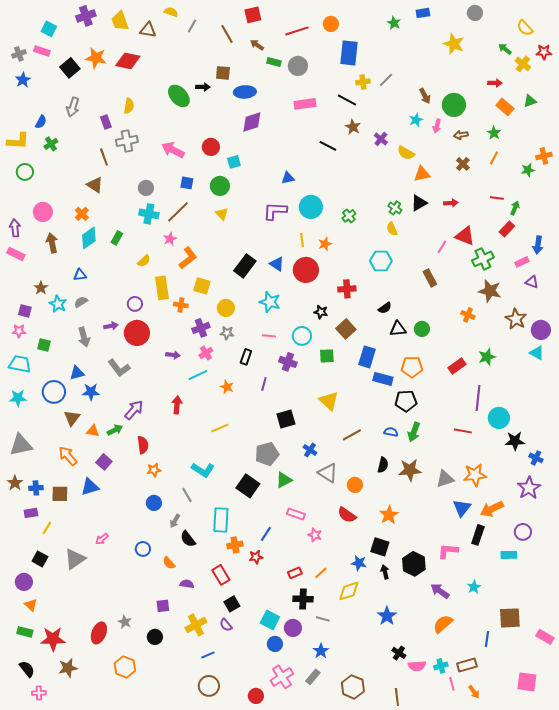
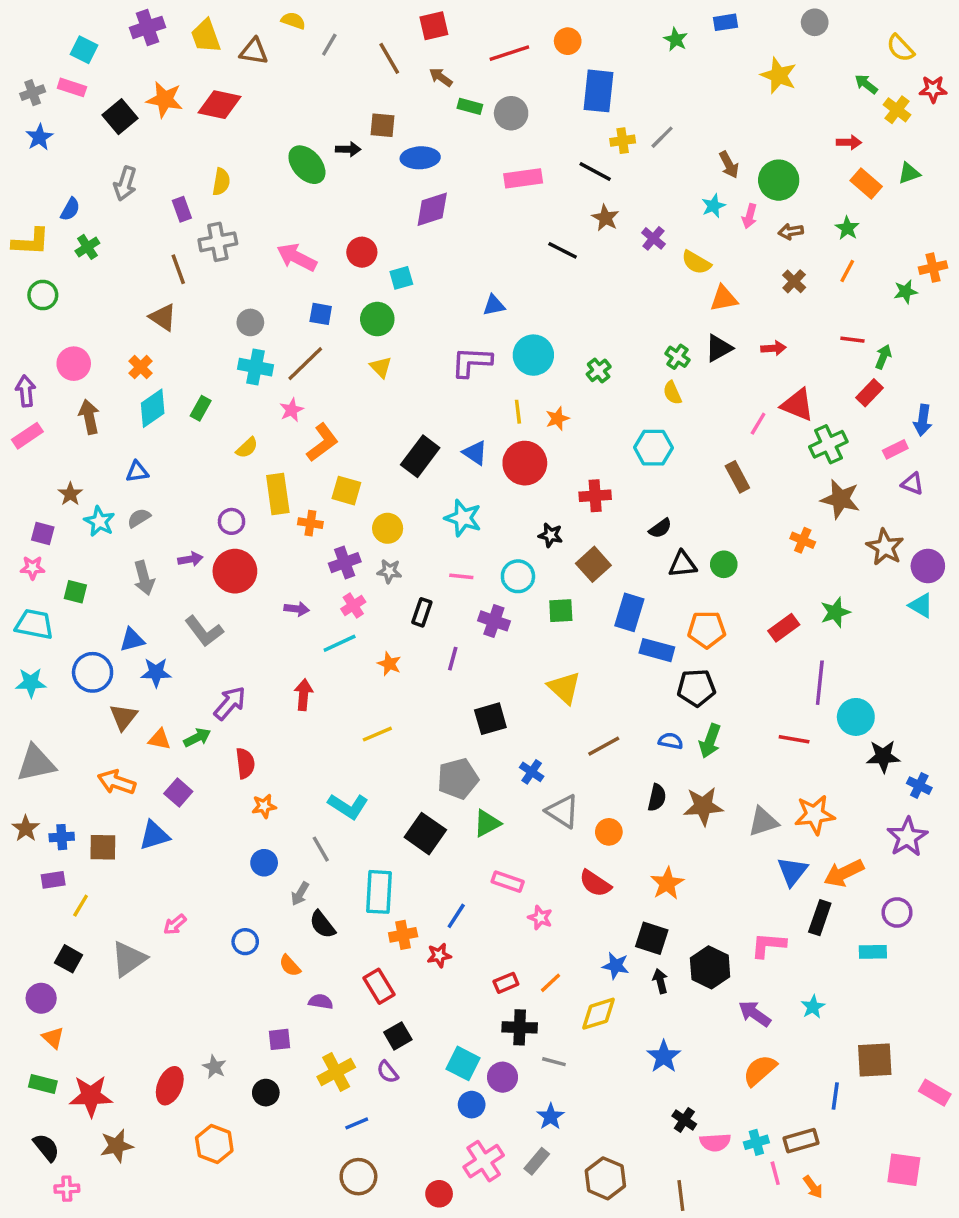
pink rectangle: (16, 254) -> (27, 436), turned -60
orange arrow: (68, 456) -> (117, 782), turned -30

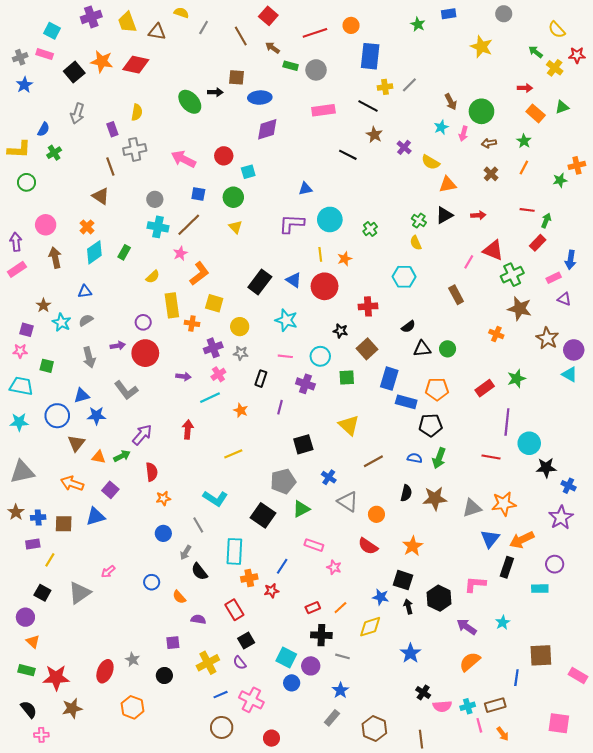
red square: (434, 26) -> (268, 16), turned -36
pink cross: (484, 1161) -> (251, 700), moved, turned -30

